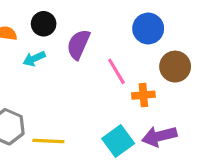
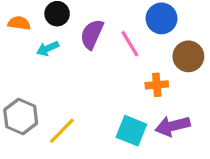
pink line: (116, 71) -> (130, 44), moved
yellow line: (48, 141) -> (62, 131), turned -48
cyan square: (118, 141) -> (131, 131), turned -32

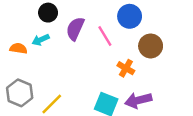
orange semicircle: (19, 23) -> (18, 48), moved
orange cross: (157, 85) -> (126, 68), turned 35

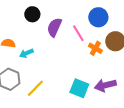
cyan arrow: (41, 40) -> (26, 53), moved
orange cross: (126, 68) -> (95, 48), moved

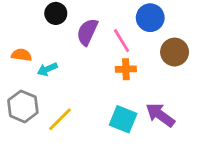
orange cross: (95, 48) -> (126, 69), moved, turned -32
purple arrow: (105, 85) -> (160, 115), turned 50

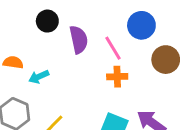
purple semicircle: (87, 32) -> (79, 40), turned 144

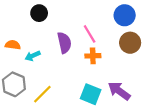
blue circle: (141, 25) -> (125, 15), moved
purple semicircle: (79, 40) -> (64, 43), moved

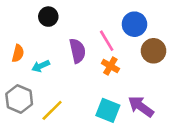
blue circle: (125, 15) -> (134, 24), moved
orange semicircle: (13, 45) -> (18, 53), turned 96
orange cross: (93, 56) -> (110, 66), turned 32

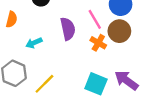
brown circle: (153, 51) -> (119, 31), moved
orange semicircle: (18, 53) -> (12, 19), moved

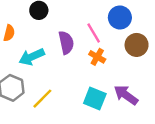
brown circle: (119, 31) -> (137, 45), moved
cyan arrow: (34, 43) -> (32, 57), size x1.5

